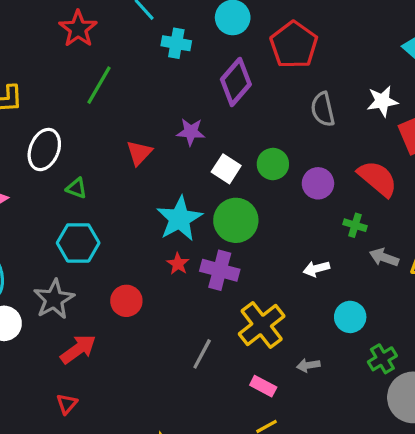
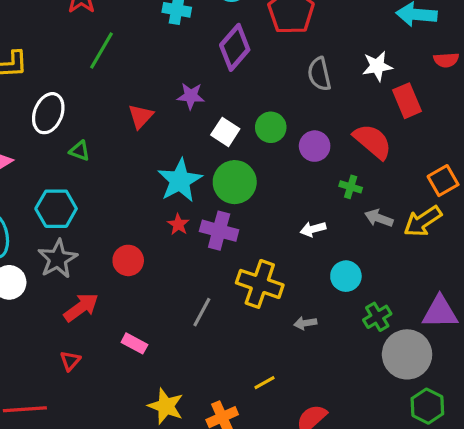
cyan hexagon: (78, 243) -> (56, 209), moved
yellow cross: (262, 325) -> (260, 284), turned -33
pink rectangle: (263, 386) -> (134, 343), moved

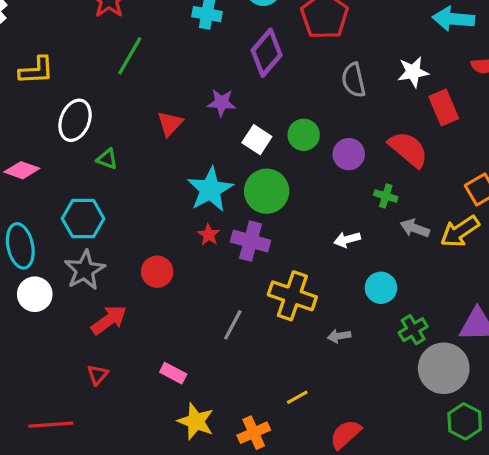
pink rectangle: (134, 343) -> (173, 373), moved

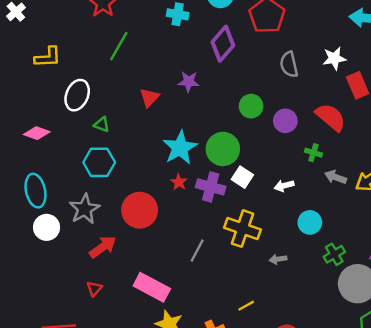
white square: (257, 140) -> (242, 177), moved
cyan hexagon: (83, 219) -> (99, 162), moved
red circle: (157, 272) -> (140, 210), size x1.5
pink rectangle: (173, 373) -> (152, 287), size x1.8

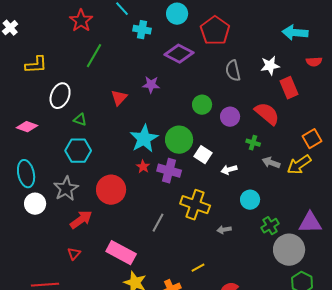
purple diamond: (223, 44) -> (179, 54), turned 76
white square: (242, 177) -> (203, 155), moved

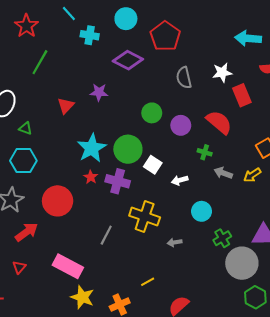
yellow arrow: (299, 165) -> (252, 175), size x0.7

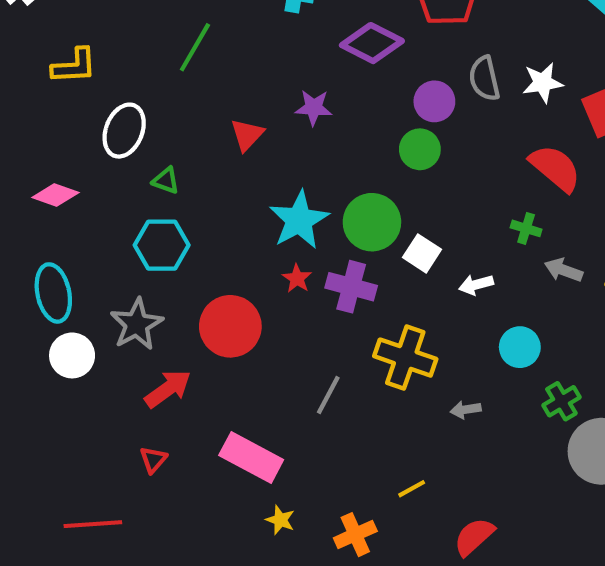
white star: (222, 73) -> (543, 83), moved
purple circle: (181, 125) -> (434, 101), moved
yellow star: (82, 297) -> (280, 520), size x0.6

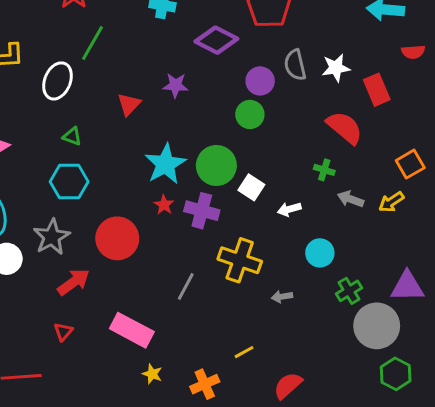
white ellipse: (124, 131) -> (58, 81), moved

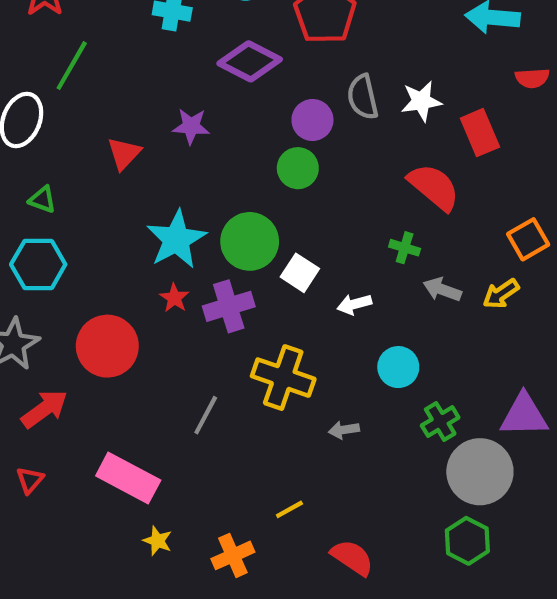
purple cross: (202, 211) -> (229, 306), turned -32
green hexagon: (396, 374) -> (467, 541), moved
red semicircle: (288, 386) -> (352, 558), turned 76

